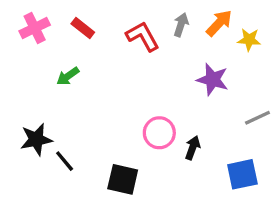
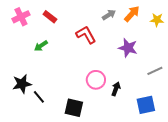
gray arrow: (181, 25) -> (109, 15), turned 40
red L-shape: (143, 36) -> (86, 35), moved
yellow star: (249, 40) -> (157, 20), moved

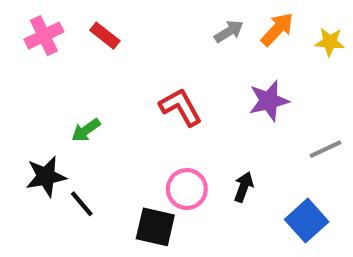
red L-shape: (86, 35) -> (181, 107), moved
green arrow: (41, 46) -> (86, 130), moved
purple star: (128, 48) -> (269, 101), turned -30
pink circle: (96, 80) -> (187, 189), moved
blue square: (146, 105) -> (307, 221), turned -30

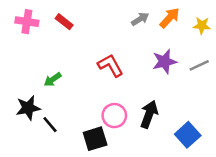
pink cross: (44, 36) -> (27, 22), turned 35
gray line: (326, 149) -> (199, 65), moved
black arrow: (244, 187) -> (149, 114), size x1.5
black square: (155, 227) -> (95, 139), turned -30

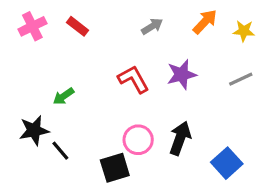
gray arrow: (140, 19) -> (152, 26), moved
pink cross: (27, 22) -> (32, 26), turned -35
purple star: (164, 62) -> (182, 74), moved

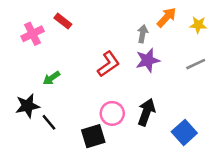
pink cross: (32, 26) -> (33, 34), moved
gray arrow: (152, 26) -> (143, 34), moved, turned -48
red L-shape: (133, 79) -> (108, 64), turned 84

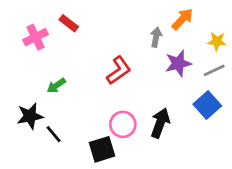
yellow star: (198, 25) -> (217, 41), moved
purple star: (148, 60) -> (178, 63), moved
blue square: (184, 132) -> (207, 105), moved

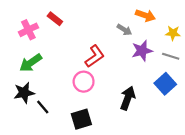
orange arrow: (182, 19) -> (145, 15), turned 66
gray arrow: (156, 37) -> (124, 30), turned 112
gray line: (214, 70) -> (171, 56), turned 42
green arrow: (56, 86) -> (31, 63), moved, size x1.5
pink circle: (123, 124) -> (84, 82), moved

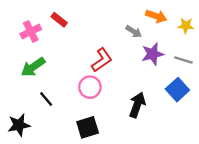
yellow star: (173, 33) -> (186, 26), moved
black star: (24, 93) -> (19, 125), moved
black line: (43, 107) -> (46, 99), moved

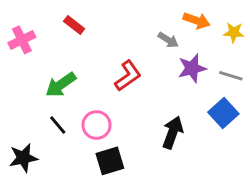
pink cross: (31, 32) -> (22, 40), moved
green arrow: (33, 67) -> (61, 85), moved
pink circle: (90, 87) -> (97, 125), moved

